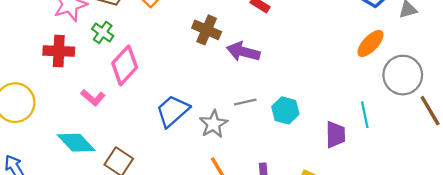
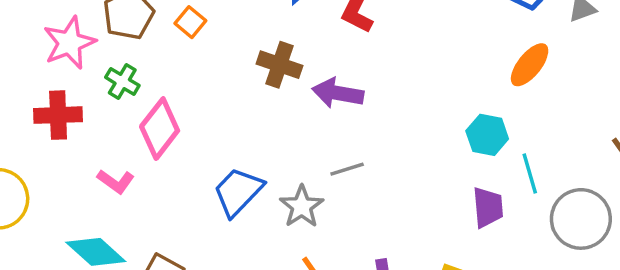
gray circle: (403, 75) -> (581, 219), moved
cyan hexagon: (285, 110) -> (487, 135), moved

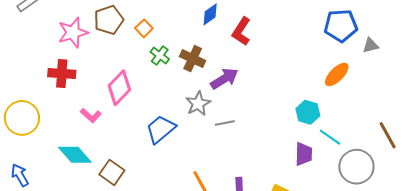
green cross: (122, 81) -> (160, 55), moved
purple arrow: (338, 93) -> (224, 79), turned 132
cyan line: (530, 173) -> (330, 137), turned -45
gray star: (302, 206) -> (198, 104), moved

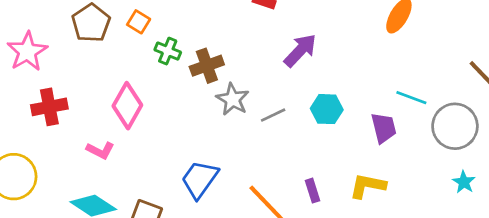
pink star: (73, 33) -> (27, 51), moved
brown cross: (193, 59) -> (207, 66), moved, turned -30
purple arrow: (224, 79) -> (300, 50), moved
cyan hexagon: (308, 112) -> (327, 109), moved
blue trapezoid: (161, 129) -> (200, 179), moved

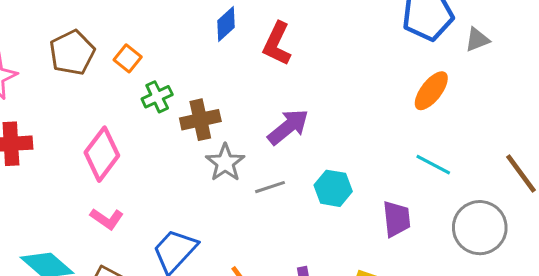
purple arrow: (300, 50) -> (288, 127), moved
green cross: (168, 51) -> (157, 97), turned 35
cyan line: (411, 98) -> (433, 165), moved
pink L-shape: (100, 150) -> (107, 219), moved

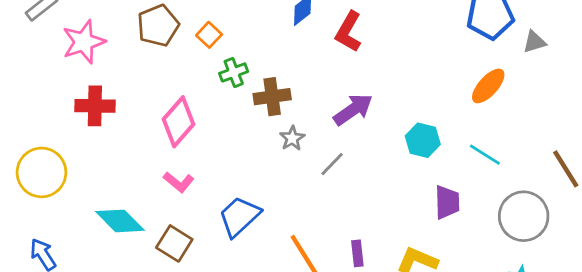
gray star: (225, 163) -> (292, 138), size x0.7
gray line: (270, 187) -> (332, 164), turned -32
cyan hexagon: (333, 188) -> (423, 140), moved

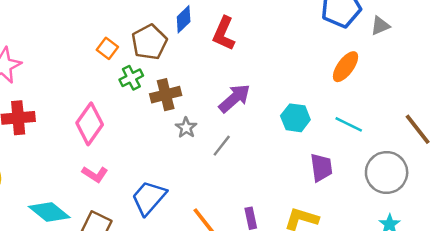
brown pentagon: (158, 26) -> (149, 42), moved

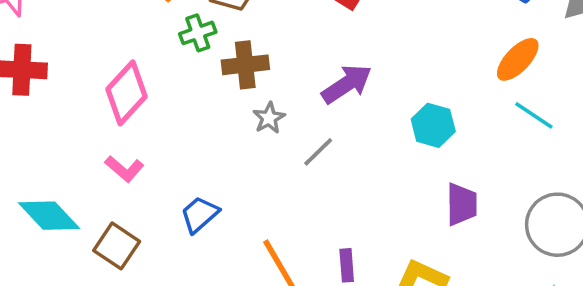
cyan line: (349, 124) -> (534, 115), moved
blue trapezoid: (149, 198) -> (200, 214), size x0.7

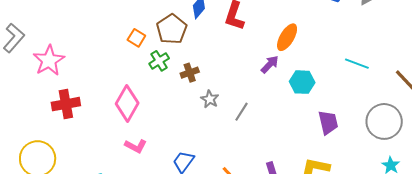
orange ellipse: (518, 59) -> (287, 37), moved
brown cross: (245, 65) -> (190, 73), size x0.7
purple arrow: (347, 84) -> (270, 64), moved, size x0.7

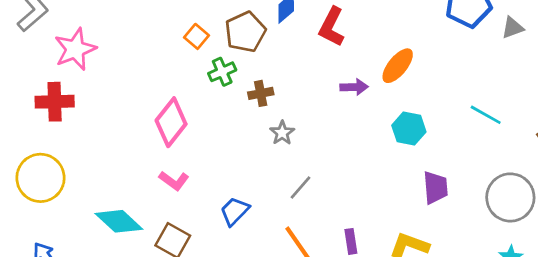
purple arrow: (270, 64) -> (354, 87), moved, turned 36
red cross: (66, 104) -> (55, 102), moved
gray line: (241, 112) -> (300, 188), moved

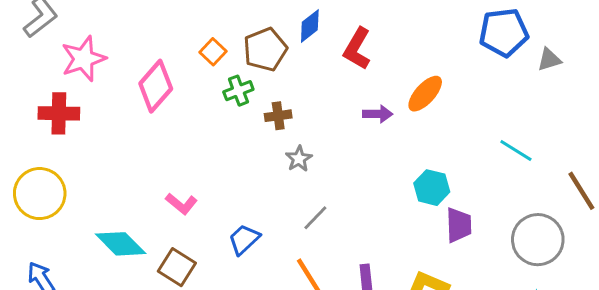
pink diamond: (171, 122) -> (156, 86), moved
cyan hexagon: (409, 129) -> (432, 188), moved

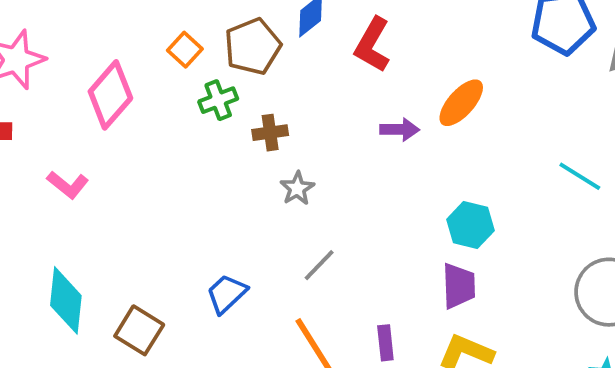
pink L-shape: (181, 204) -> (68, 185), moved
purple trapezoid: (459, 225) -> (459, 286), moved
cyan diamond: (121, 244) -> (66, 300), turned 51

